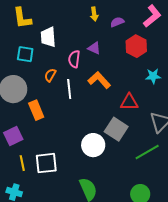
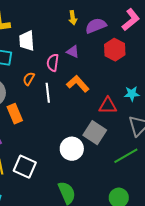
purple semicircle: (117, 22) -> (96, 26), size x1.5
cyan star: (153, 76) -> (132, 94), moved
white square: (46, 163) -> (25, 167), turned 30

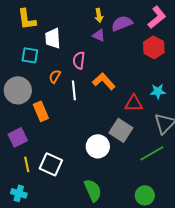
red hexagon: (115, 50) -> (154, 47), moved
purple triangle: (73, 52) -> (99, 35), moved

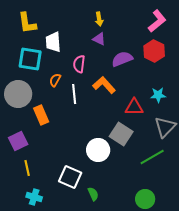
purple semicircle: (122, 23) -> (122, 59), moved
cyan square: (30, 55) -> (30, 59), size x1.4
white square: (51, 164) -> (70, 177), moved
green semicircle: (93, 190) -> (93, 194), size x0.6
cyan cross: (19, 193) -> (34, 197), moved

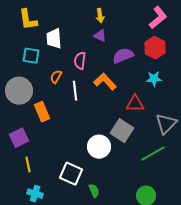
cyan square: (30, 59) -> (31, 56), size x0.7
cyan star: (158, 95) -> (154, 79), moved

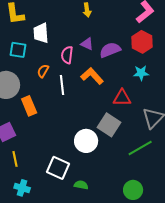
purple triangle: (100, 36) -> (87, 44), moved
green semicircle: (94, 191) -> (81, 185), turned -56

